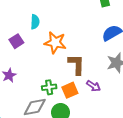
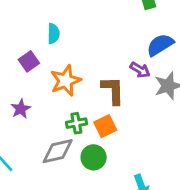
orange star: (55, 43) -> (66, 81), moved, turned -30
purple arrow: (93, 86) -> (140, 70), moved

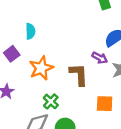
green cross: (76, 123) -> (51, 101), turned -35
orange square: (105, 126) -> (105, 104), moved, turned 30

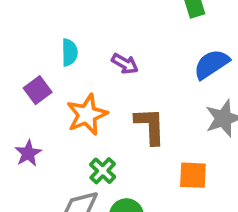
purple arrow: (100, 58) -> (125, 64), moved

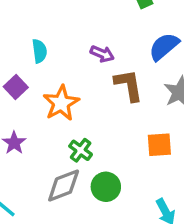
purple arrow: (125, 64) -> (102, 54), moved
brown L-shape: (150, 126) -> (129, 85), moved

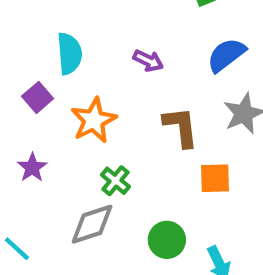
cyan semicircle: (40, 51) -> (69, 54), size x1.4
brown L-shape: (129, 85) -> (181, 127), moved
green circle: (106, 187) -> (167, 240), moved

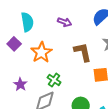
purple star: (32, 168) -> (20, 84), moved

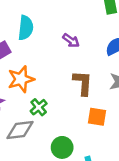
orange star: (41, 52) -> (21, 79), moved

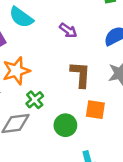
cyan semicircle: (26, 28) -> (21, 17), turned 120
green circle: (62, 147) -> (65, 125), moved

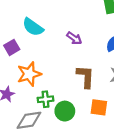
green cross: (35, 100) -> (46, 99), turned 35
green circle: (65, 125) -> (65, 111), moved

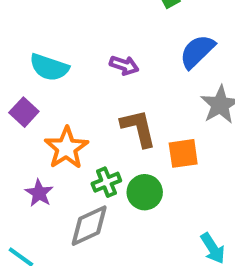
brown L-shape: (85, 77) -> (138, 128), moved
orange square: (99, 107) -> (183, 153), moved

